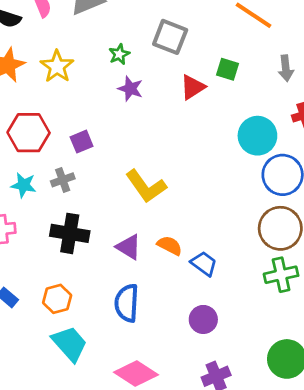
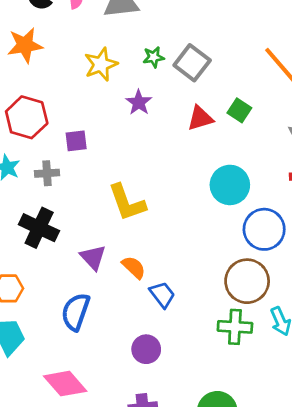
green star: (119, 54) -> (154, 57), moved
yellow star: (57, 66) -> (101, 64), moved
cyan circle: (257, 136) -> (230, 185), moved

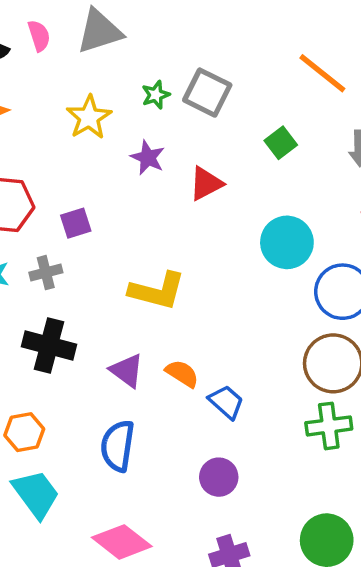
green square: (239, 110) -> (281, 143), turned 30
red triangle: (200, 118) -> (206, 184), moved
yellow L-shape: (127, 203) -> (157, 291), turned -45

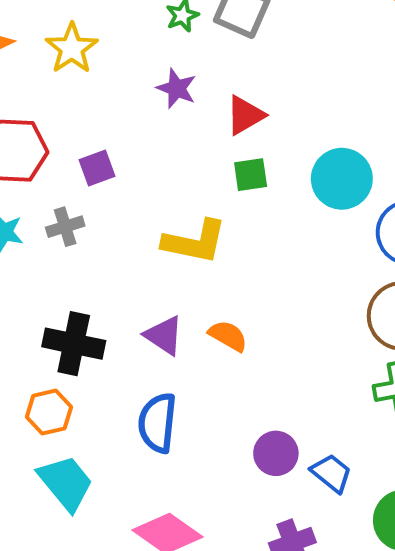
yellow star: (89, 117) -> (72, 48), moved
green square: (281, 143) -> (251, 175), moved, turned 32
black cross: (49, 345) -> (74, 344), moved
blue trapezoid: (226, 402) -> (331, 473), moved

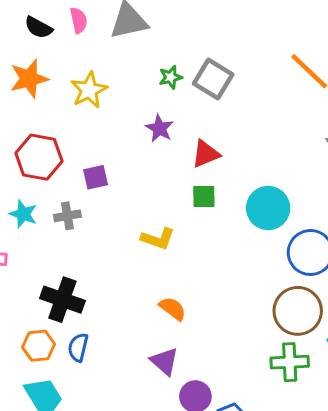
yellow L-shape: (195, 242) -> (158, 239), size x0.7
purple triangle: (164, 335) -> (164, 361), moved
blue semicircle: (157, 423) -> (78, 347), moved, size x0.7

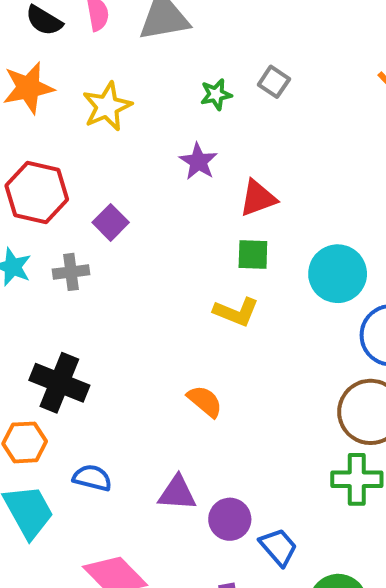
gray square: (213, 79) -> (274, 82), moved, size x0.6
purple square: (96, 177) -> (111, 222), turned -35
yellow L-shape: (158, 239) -> (236, 312), moved
blue semicircle: (78, 347) -> (92, 478), moved, turned 88
purple triangle: (164, 361) -> (177, 493), moved, turned -40

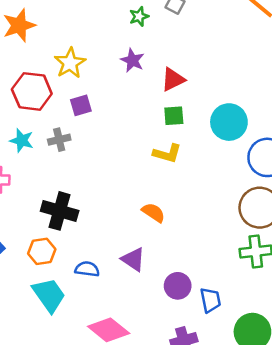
yellow star: (107, 106) -> (70, 63), moved
purple square: (111, 222) -> (81, 105), turned 35
purple triangle: (177, 493) -> (133, 259), moved, turned 36
blue trapezoid: (278, 547) -> (210, 300), turned 36

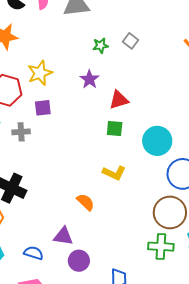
yellow L-shape: (167, 153) -> (114, 173), moved
purple triangle: (133, 259) -> (63, 236), turned -35
blue semicircle: (87, 269) -> (34, 253), moved
purple circle: (178, 286) -> (79, 261), moved

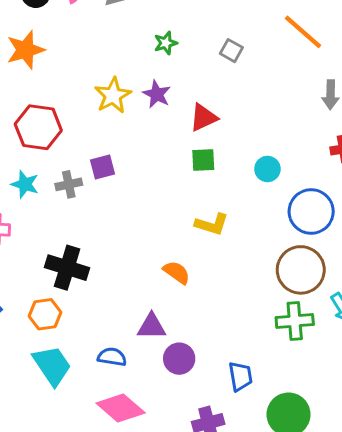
gray square: (131, 41) -> (231, 51), moved
yellow star: (40, 73) -> (113, 95), moved
purple square: (43, 108) -> (102, 167), moved
cyan circle: (157, 141) -> (267, 169), size x0.6

